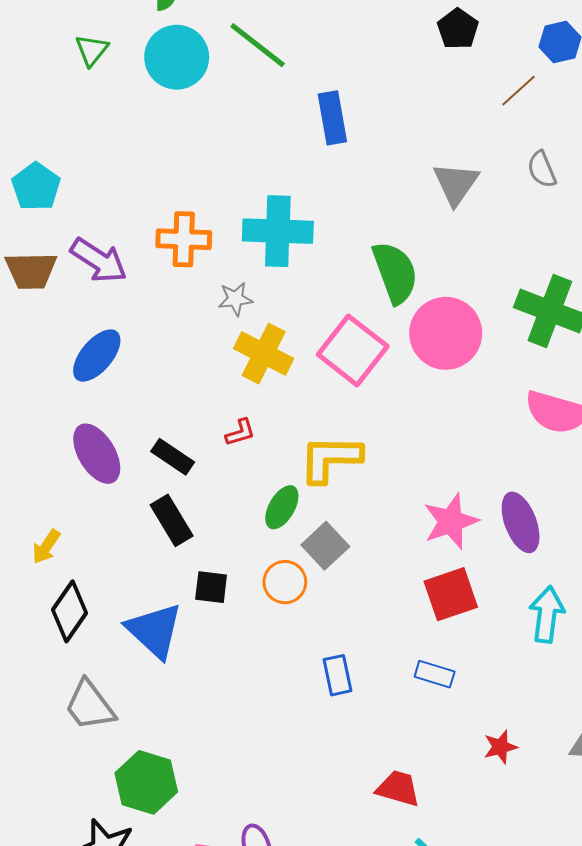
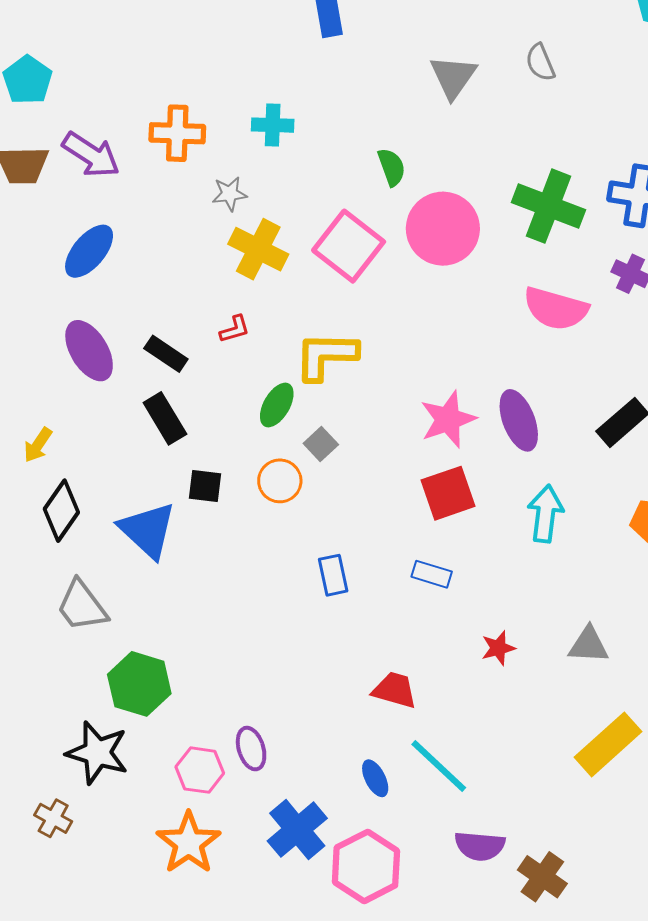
cyan cross: (278, 231) -> (273, 125), size x0.6
green semicircle: (395, 273) -> (392, 167), size x0.6
gray square: (325, 546) -> (321, 444), size x0.7

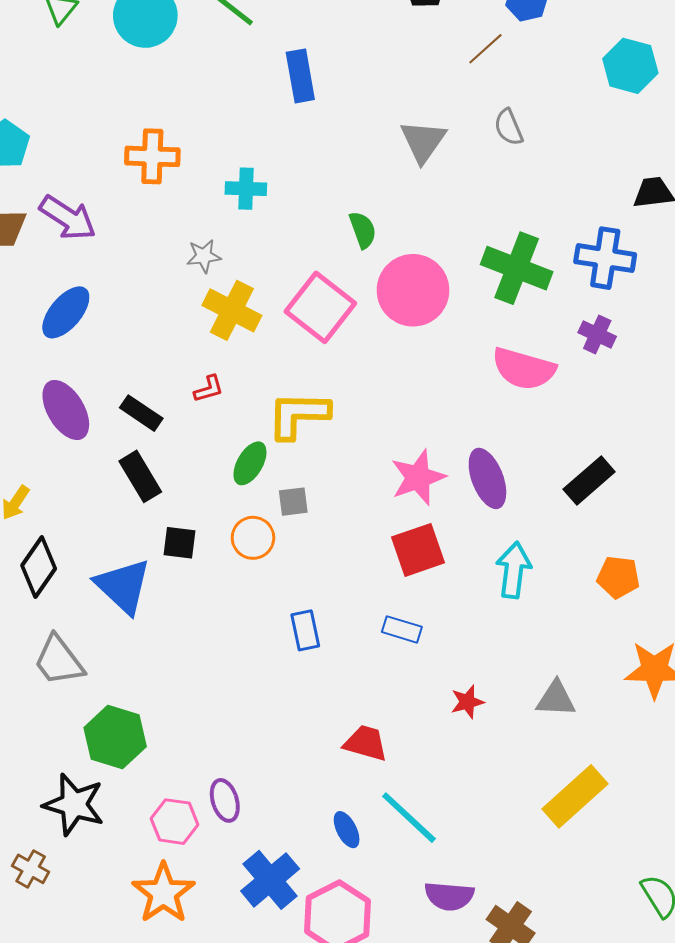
orange cross: (177, 133) -> (152, 156), moved
gray square: (321, 444) -> (293, 502), turned 36

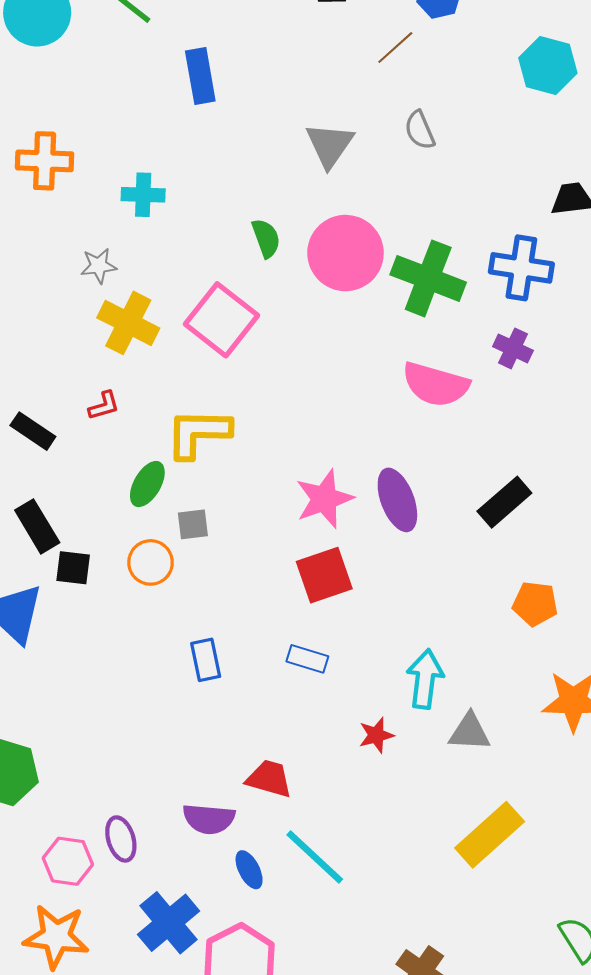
pink circle: (413, 290) -> (345, 253), moved
black rectangle: (140, 476) -> (37, 526), moved
cyan arrow: (514, 570) -> (425, 679), moved
orange star: (163, 893) -> (56, 936), turned -30
purple semicircle: (449, 896) -> (209, 819), moved

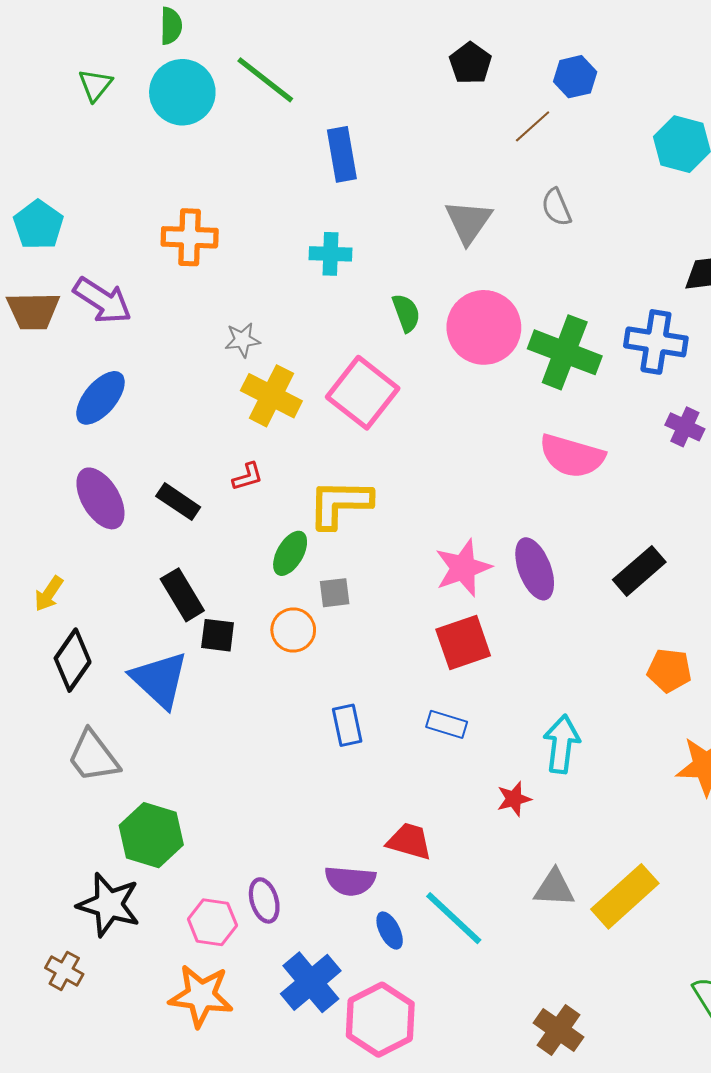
cyan cross: (143, 195) -> (331, 254), moved
purple cross: (513, 348) -> (685, 427), moved
gray triangle: (469, 732) -> (554, 888), moved

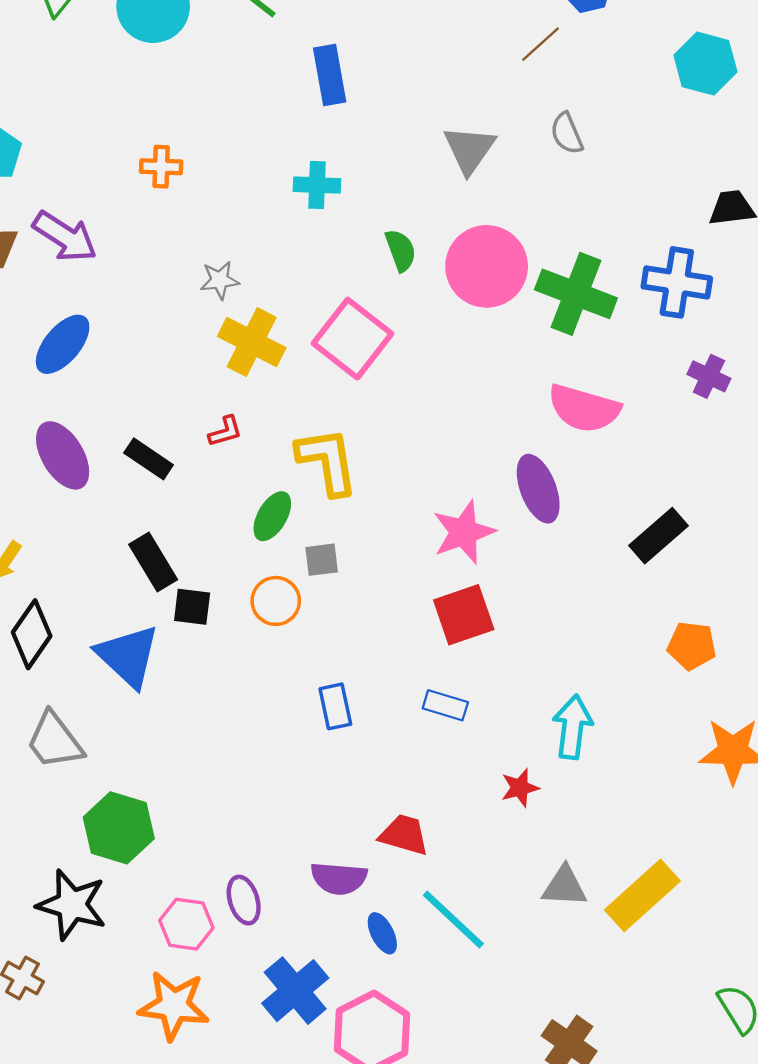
orange cross: (190, 237) -> (161, 167), size x0.7
yellow L-shape: (340, 504) -> (327, 461), turned 80
purple ellipse: (535, 569) -> (538, 489), moved

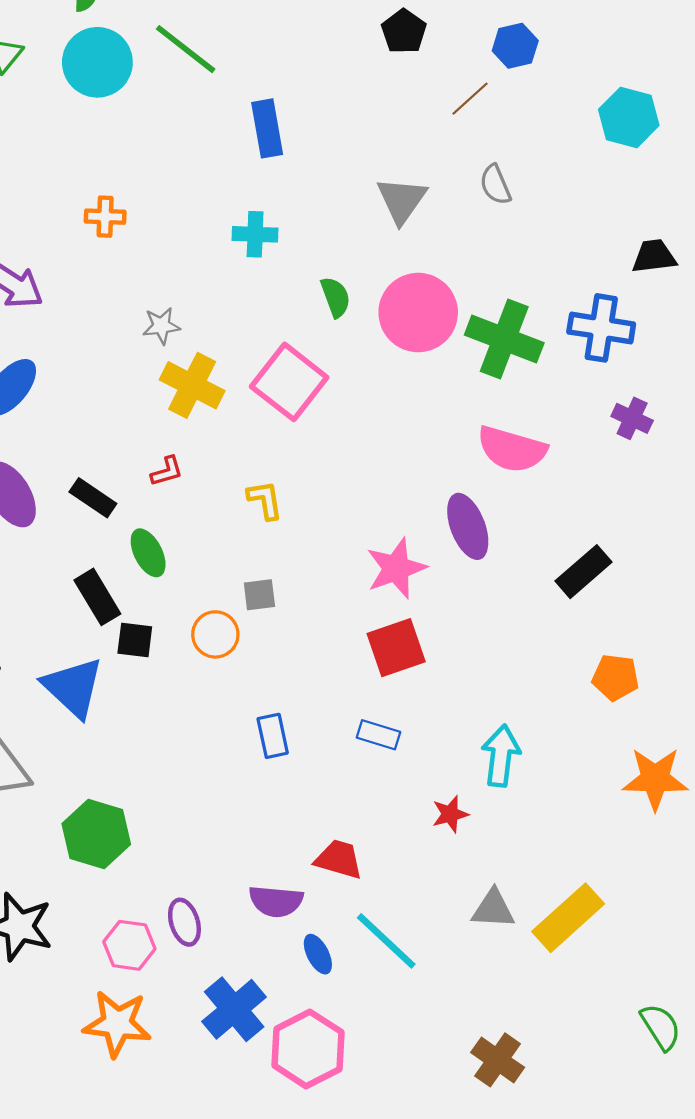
yellow L-shape: (327, 461) -> (265, 500), size x0.6
green ellipse: (272, 516) -> (148, 553), moved, turned -57
green hexagon: (119, 828) -> (96, 834), moved

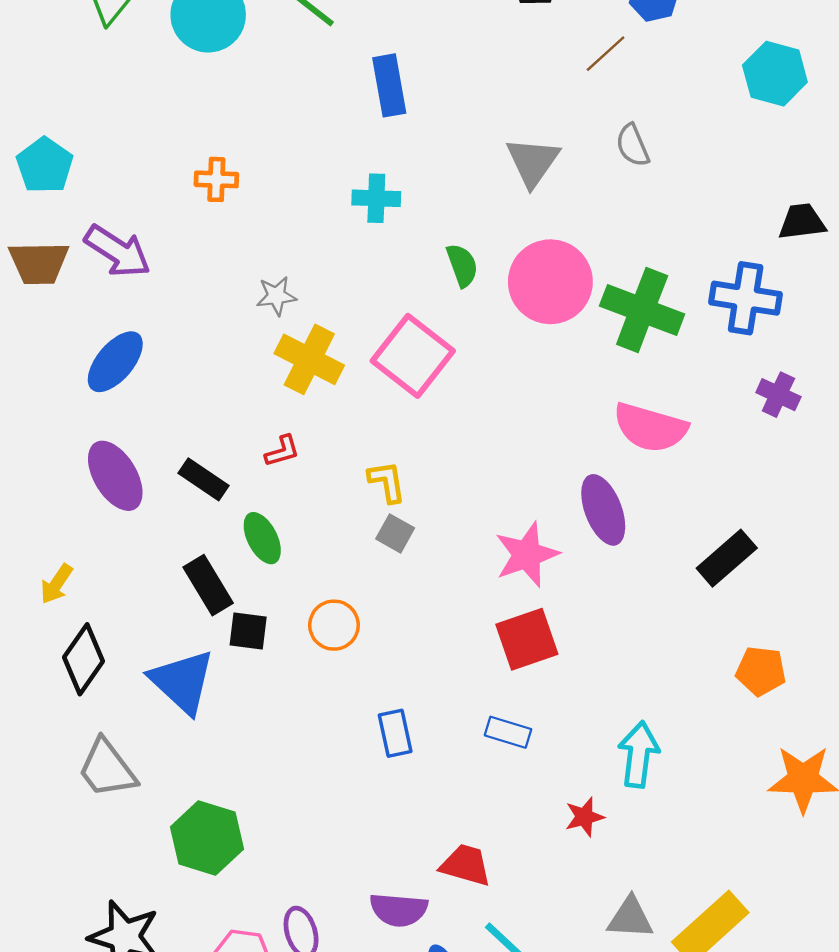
gray square: (259, 595) -> (395, 533), moved, turned 36

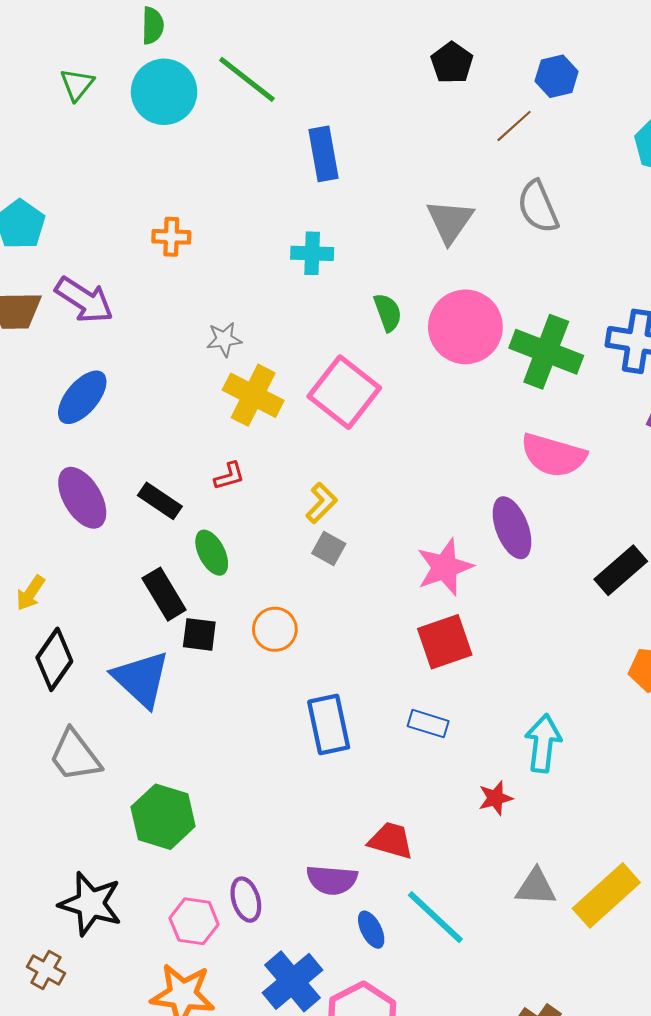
gray semicircle: (633, 145) -> (538, 207), size x1.4
yellow L-shape: (387, 482) -> (321, 503), turned 54
blue rectangle: (395, 733) -> (329, 725), size x1.4

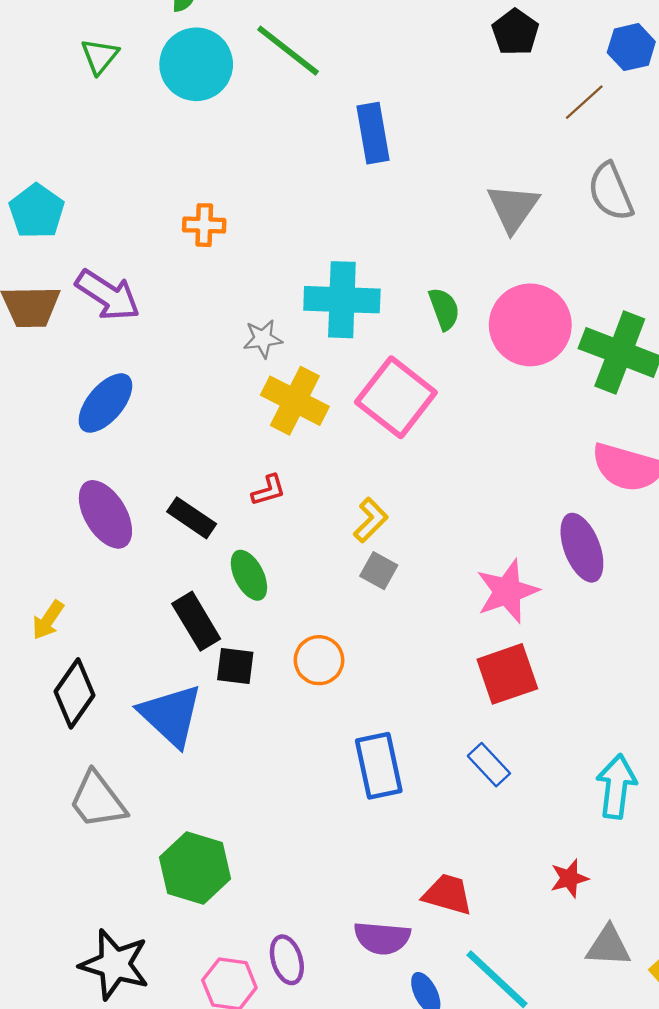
cyan cross: (312, 253) -> (342, 300), moved, size x1.6
blue rectangle: (428, 724) -> (489, 765), turned 30
red star: (495, 798) -> (569, 878), moved

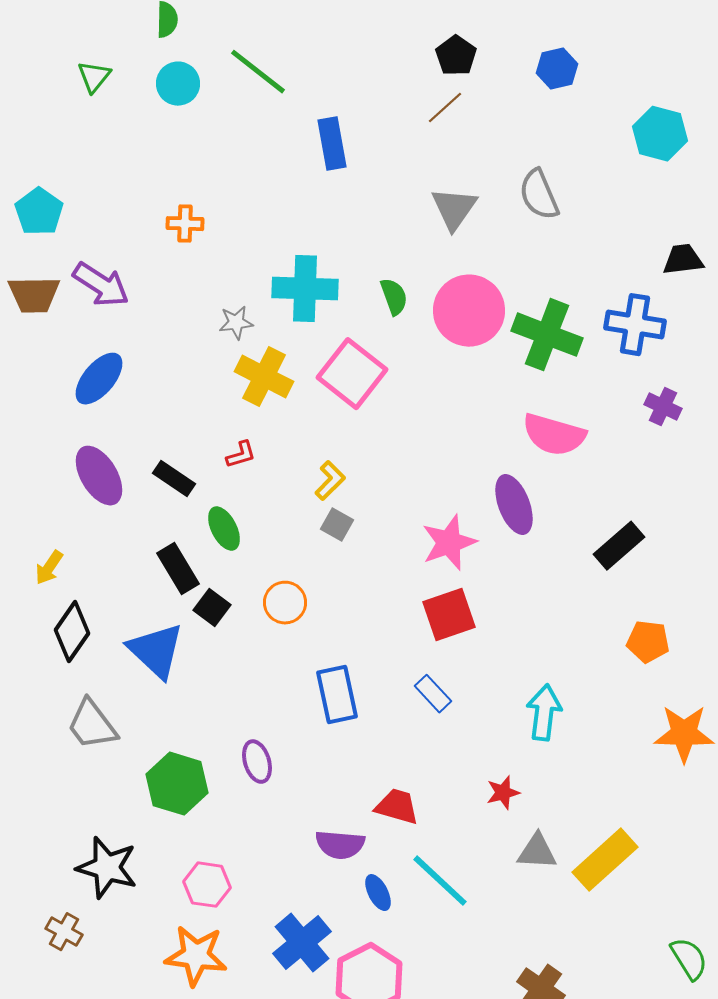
cyan circle: (196, 64) -> (178, 84), size x0.7
brown line: (584, 102) -> (445, 108), moved
black square: (235, 666) -> (212, 608), turned 30
purple ellipse: (287, 960) -> (257, 762), moved

